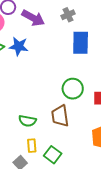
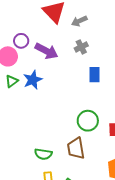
blue rectangle: (81, 43) -> (95, 75), size x0.7
blue star: (19, 46) -> (33, 80), turned -30

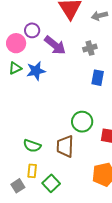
gray arrow: (79, 21) -> (99, 16), moved

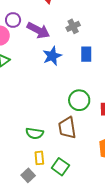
blue star: (36, 71) -> (52, 56), moved

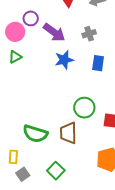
green semicircle: (35, 133) -> (35, 134), size x1.4
yellow rectangle: (39, 158) -> (13, 157), moved

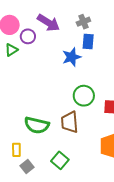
purple circle: (31, 18) -> (28, 36), moved
blue star: (64, 60) -> (72, 57), moved
blue rectangle: (98, 63) -> (88, 41), moved

